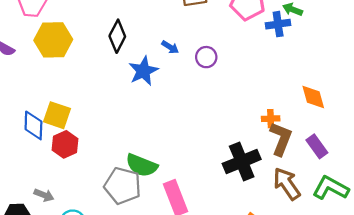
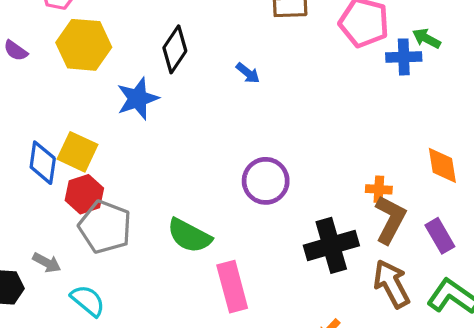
purple circle: (206, 57) -> (266, 181), moved, size x1.5
blue star: (143, 71) -> (138, 99), moved
gray pentagon: (123, 186) -> (105, 227), moved

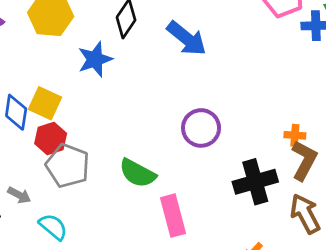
blue arrow: (248, 73) -> (187, 38), size x2.0

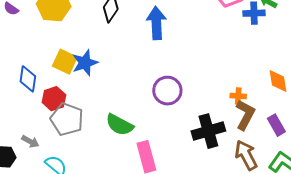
blue arrow: (187, 38) -> (156, 23), turned -132
blue star: (95, 59) -> (85, 63), moved
yellow square: (45, 103) -> (65, 62), moved

